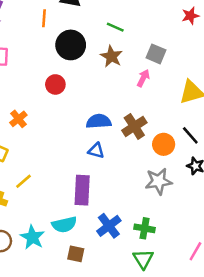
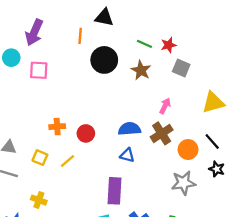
red star: (190, 16) -> (169, 45), moved
pink arrow: (143, 78) -> (165, 106), moved
red circle: (55, 84) -> (86, 133), moved
orange cross: (18, 119) -> (57, 127), turned 35
yellow line: (24, 181) -> (67, 161), moved

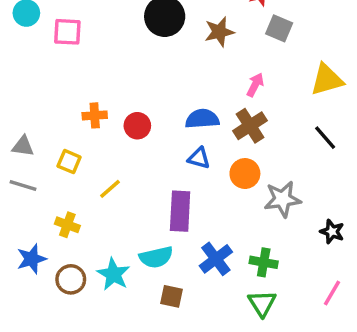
brown star: (141, 70) -> (219, 32), turned 30
orange circle: (188, 150) -> (245, 174), moved
yellow line: (67, 161) -> (110, 189), moved
black star: (217, 169) -> (332, 232), moved

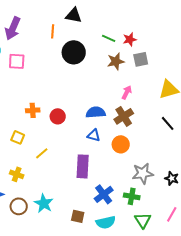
gray square: (279, 28) -> (141, 59), turned -35
brown star: (219, 32) -> (116, 61), moved
gray star: (282, 199) -> (143, 173), moved
cyan semicircle: (156, 257) -> (106, 222), moved
green triangle: (262, 303) -> (143, 220), moved

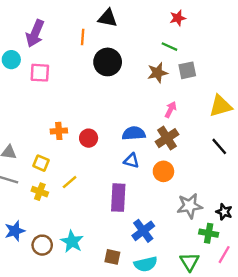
green line: (109, 38) -> (169, 47), moved
red star: (130, 39) -> (178, 18), moved
yellow cross: (17, 174) -> (40, 192), moved
green cross: (132, 196) -> (209, 233), moved

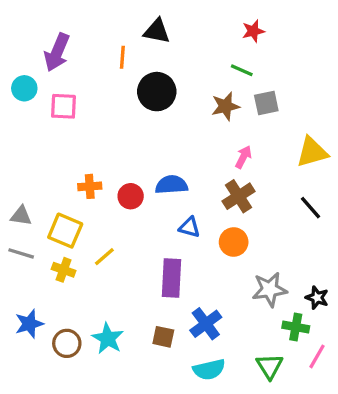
blue semicircle: (134, 133) -> (171, 185), moved
yellow square: (41, 163) -> (65, 231), size x1.5
brown square: (112, 257) -> (163, 337), moved

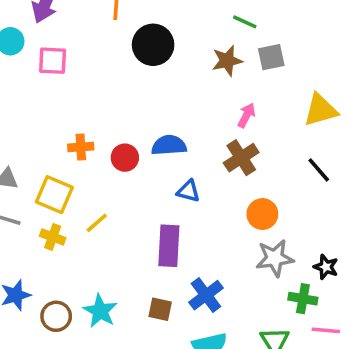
orange circle: (234, 242) -> (262, 214), moved
pink line: (317, 356) -> (326, 330), turned 65

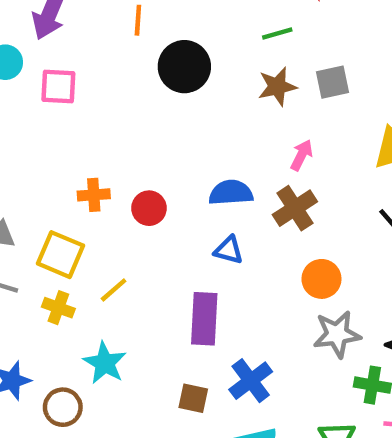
green line: (245, 22) -> (277, 33), moved, turned -40
blue semicircle: (169, 145) -> (231, 193), moved
cyan star: (100, 311) -> (105, 363), moved

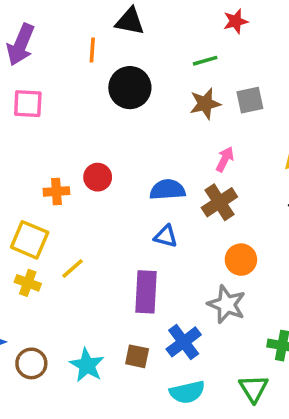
red circle: (149, 208) -> (98, 177), moved
gray star: (337, 334) -> (227, 304), moved, turned 30
cyan star: (105, 363) -> (87, 365), moved

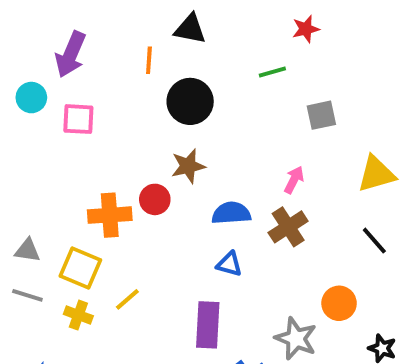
brown star: (205, 104) -> (188, 166), moved
orange cross: (56, 191) -> (110, 215), size x1.5
orange circle: (241, 260) -> (339, 303), moved

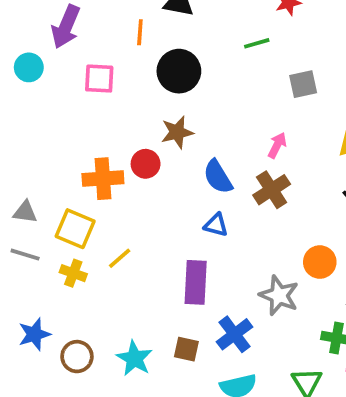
pink square: (78, 119) -> (99, 79), moved
blue semicircle: (231, 213) -> (218, 177), turned -117

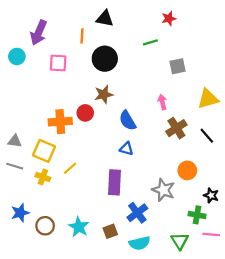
pink arrow: (277, 145) -> (162, 102), turned -40
brown cross: (272, 190) -> (176, 128), moved
brown square: (186, 349) -> (110, 231), moved, turned -32

